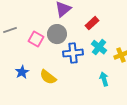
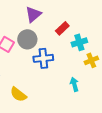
cyan cross: (99, 47) -> (79, 42), moved, turned 35
yellow semicircle: (48, 77) -> (18, 94), moved

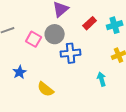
cyan cross: (79, 42) -> (115, 25), moved

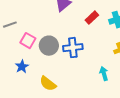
gray circle: (55, 34) -> (49, 46), moved
pink square: (34, 39) -> (28, 41), moved

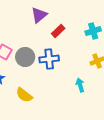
red rectangle: (92, 18) -> (58, 31), moved

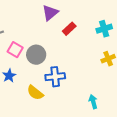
blue cross: (49, 59) -> (55, 77), moved
cyan arrow: (80, 85) -> (93, 102), moved

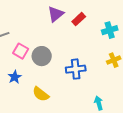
red rectangle: (69, 29) -> (79, 19), moved
blue cross: (55, 77) -> (76, 69), moved

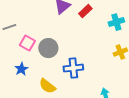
blue cross: (76, 69) -> (73, 68), moved

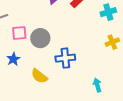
pink square: (27, 43) -> (19, 33), turned -35

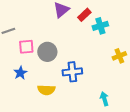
cyan cross: (108, 12) -> (100, 26), moved
yellow semicircle: (39, 76) -> (46, 90), turned -36

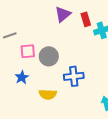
red rectangle: (84, 15) -> (86, 19), turned -64

